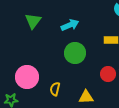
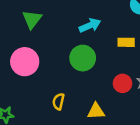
cyan arrow: (70, 25) -> (90, 25), moved
pink circle: (27, 77) -> (25, 62), moved

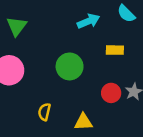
cyan arrow: (90, 25) -> (88, 21), moved

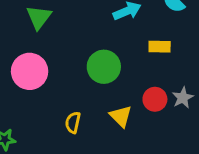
yellow triangle: (83, 122) -> (121, 116), moved, turned 48

